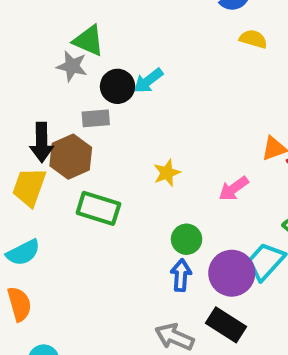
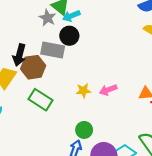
cyan arrow: (148, 81) -> (71, 16), moved
gray rectangle: (96, 118) -> (53, 50), size x1.5
pink arrow: (234, 189) -> (108, 90), moved

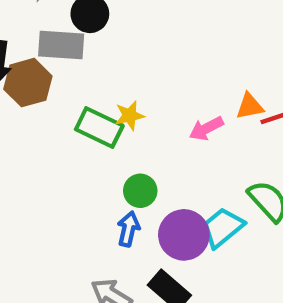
pink arrow: (108, 90) -> (206, 129), moved
green rectangle: (41, 100) -> (99, 127), moved

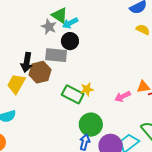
green circle: (140, 191) -> (91, 125), size x1.5

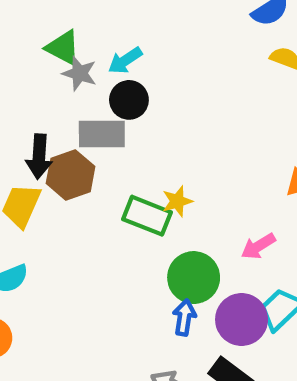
green triangle: (60, 15) -> (63, 48), moved
pink arrow: (123, 96) -> (258, 246), moved

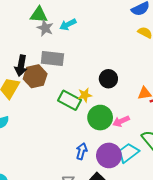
green triangle: (63, 48) -> (39, 15), turned -30
black circle: (129, 100) -> (108, 79), moved
green circle: (194, 278) -> (100, 118), moved

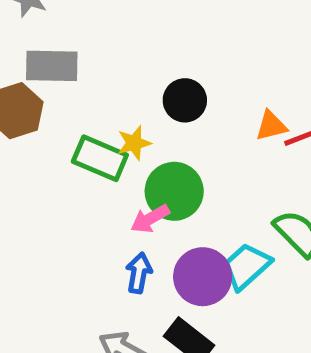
pink arrow: (121, 121) -> (150, 219), moved

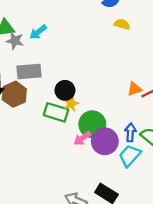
black circle: (185, 100) -> (65, 90), moved
blue arrow: (139, 273) -> (130, 132), moved
purple circle: (203, 277) -> (105, 141), moved

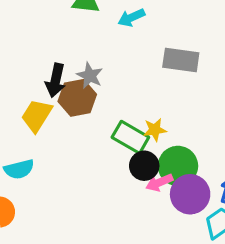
gray star: (15, 41) -> (90, 76), moved
gray rectangle: (29, 72) -> (181, 60), moved
black circle: (65, 90) -> (144, 166), moved

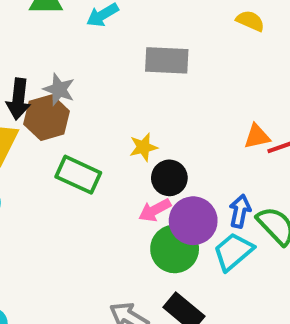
green rectangle: (130, 137) -> (78, 175), moved
black circle: (144, 166) -> (169, 178), moved
green circle: (178, 166) -> (175, 249), moved

